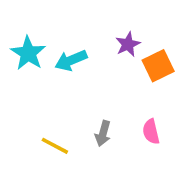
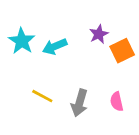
gray arrow: (103, 133) -> (80, 103), size x1.4
yellow line: (55, 146) -> (42, 96), moved

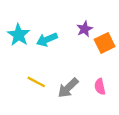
gray arrow: (80, 103) -> (68, 88), turned 30

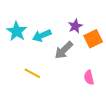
gray arrow: (68, 88) -> (64, 50), moved

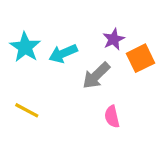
yellow line: (32, 73) -> (27, 110), moved
pink semicircle: (89, 77) -> (112, 117), moved

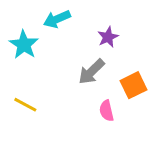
cyan arrow: (63, 53) -> (57, 19), moved
orange square: (140, 58) -> (134, 85), moved

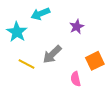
gray arrow: (91, 72) -> (52, 54), moved
yellow line: (25, 105) -> (27, 64), moved

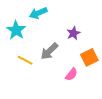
purple star: (77, 27) -> (73, 33), moved
pink semicircle: (76, 79) -> (71, 74), turned -128

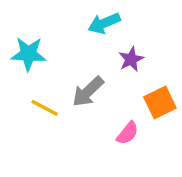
cyan arrow: (38, 13) -> (104, 23), moved
cyan star: (16, 30) -> (28, 54), turned -30

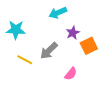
orange square: (160, 102) -> (89, 46), moved

